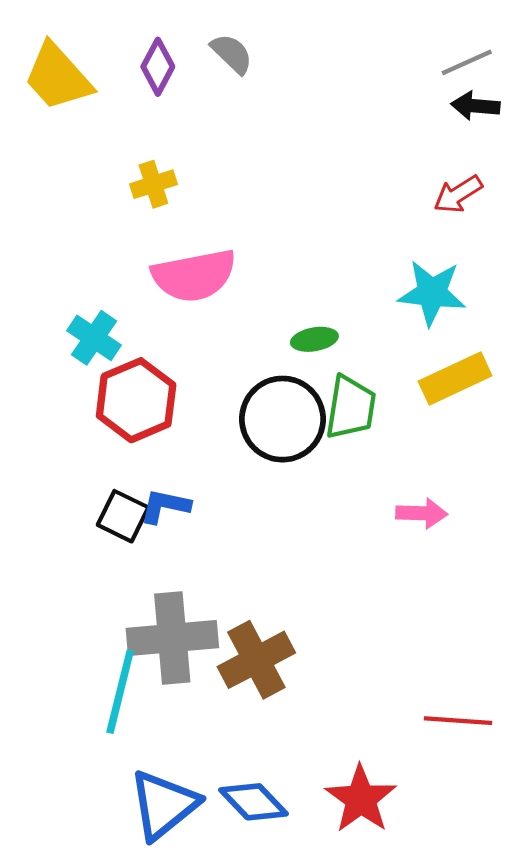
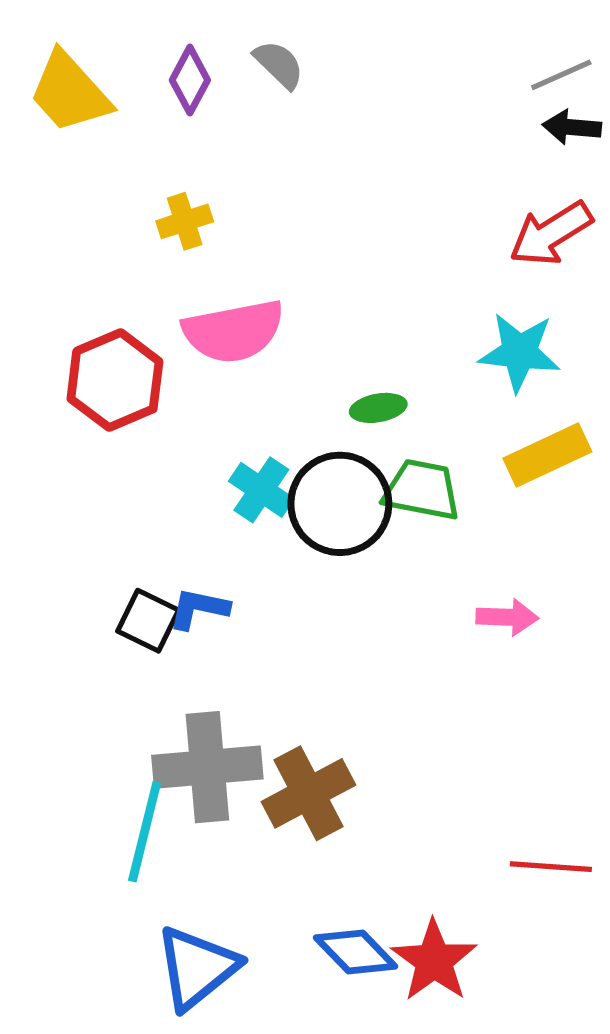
red arrow: (458, 194) -> (551, 234), size x1.4
cyan cross: (94, 338) -> (261, 490), moved
red hexagon: (136, 400) -> (115, 380), moved
green trapezoid: (351, 407) -> (422, 490), turned -88
blue diamond: (254, 802) -> (356, 952), moved

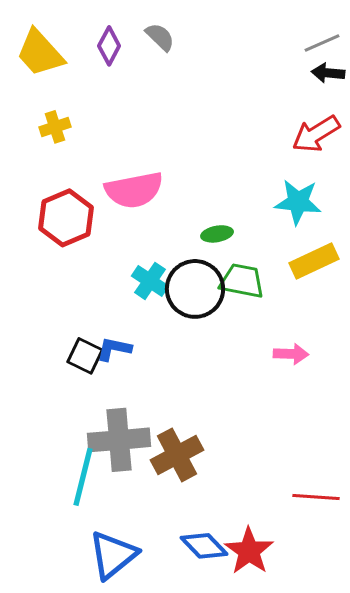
yellow cross: (185, 221) -> (55, 127), moved

